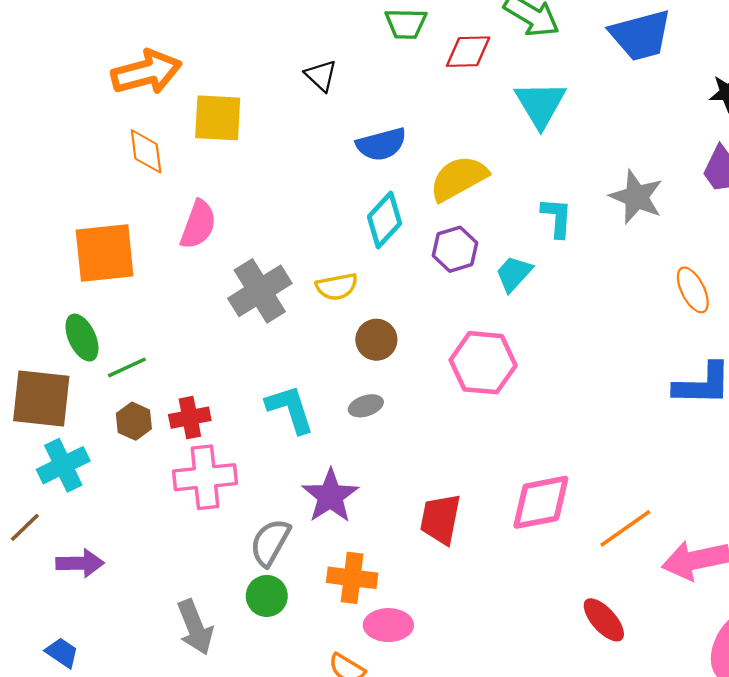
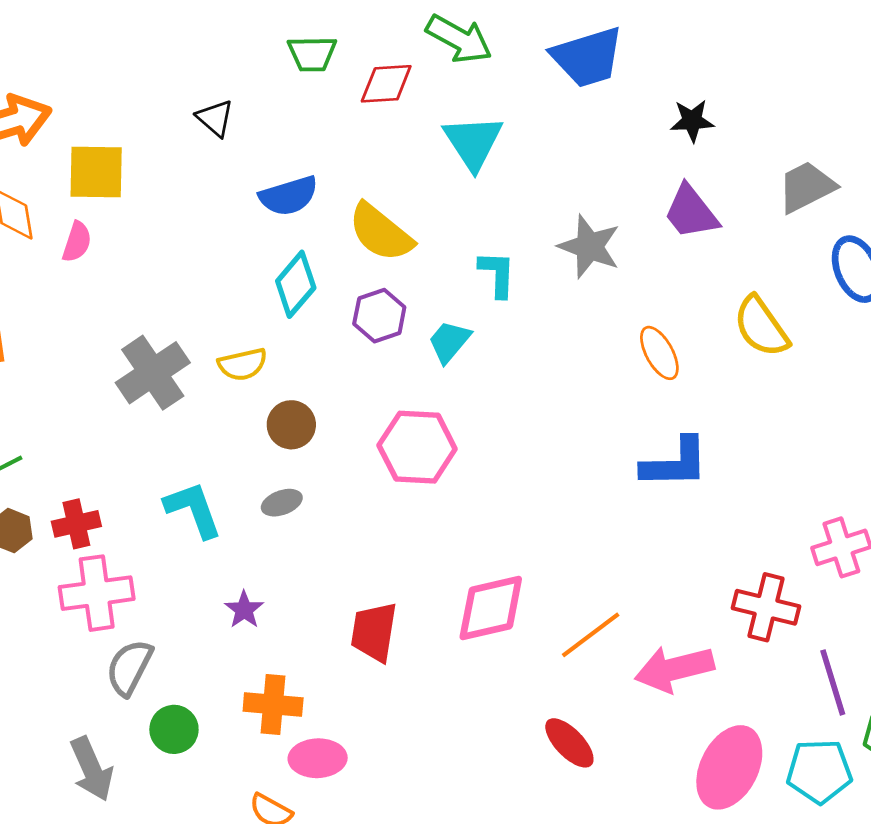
yellow semicircle: (459, 178) -> (381, 232), turned -110
pink semicircle: (198, 225) -> (77, 242), moved, size x0.7
purple star: (330, 496) -> (244, 610), size x0.6
gray semicircle: (270, 542) -> (129, 667), moved

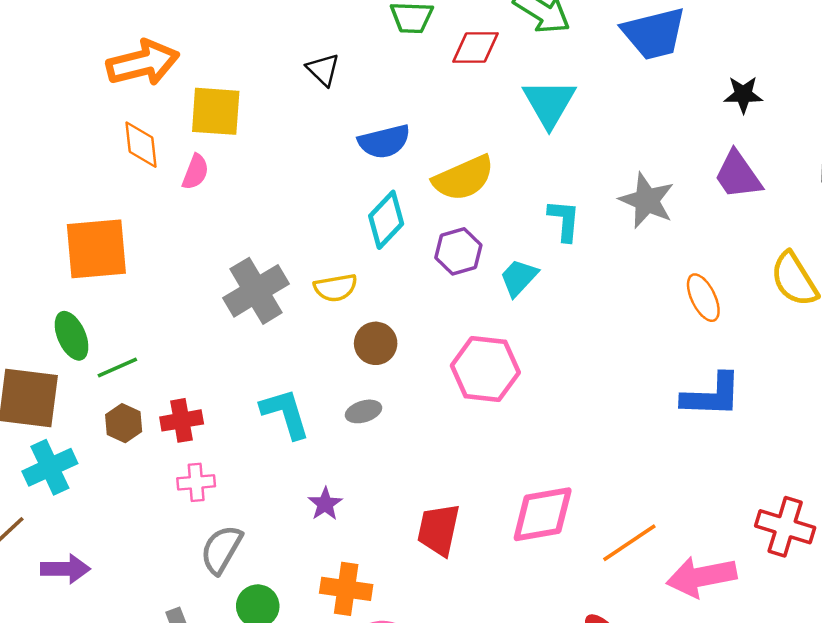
yellow semicircle: (381, 232) -> (463, 178), turned -66
pink cross: (97, 593) -> (196, 482), size x0.6

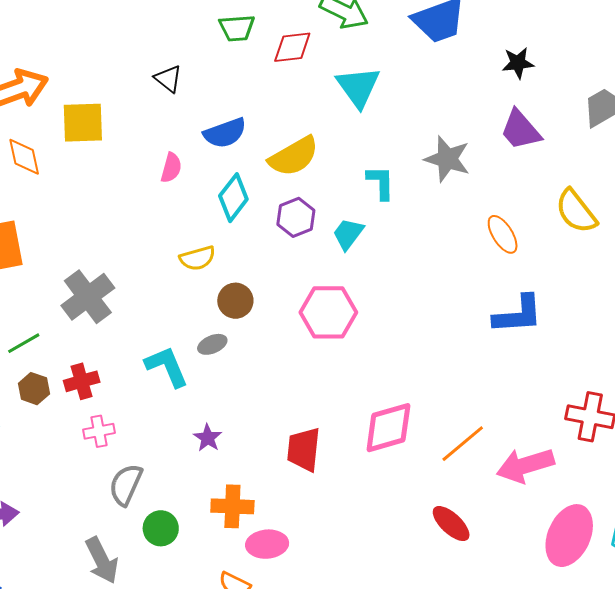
pink semicircle: (195, 172) -> (171, 168), moved
gray cross: (256, 291) -> (88, 297), moved
gray ellipse: (363, 411) -> (212, 344), moved

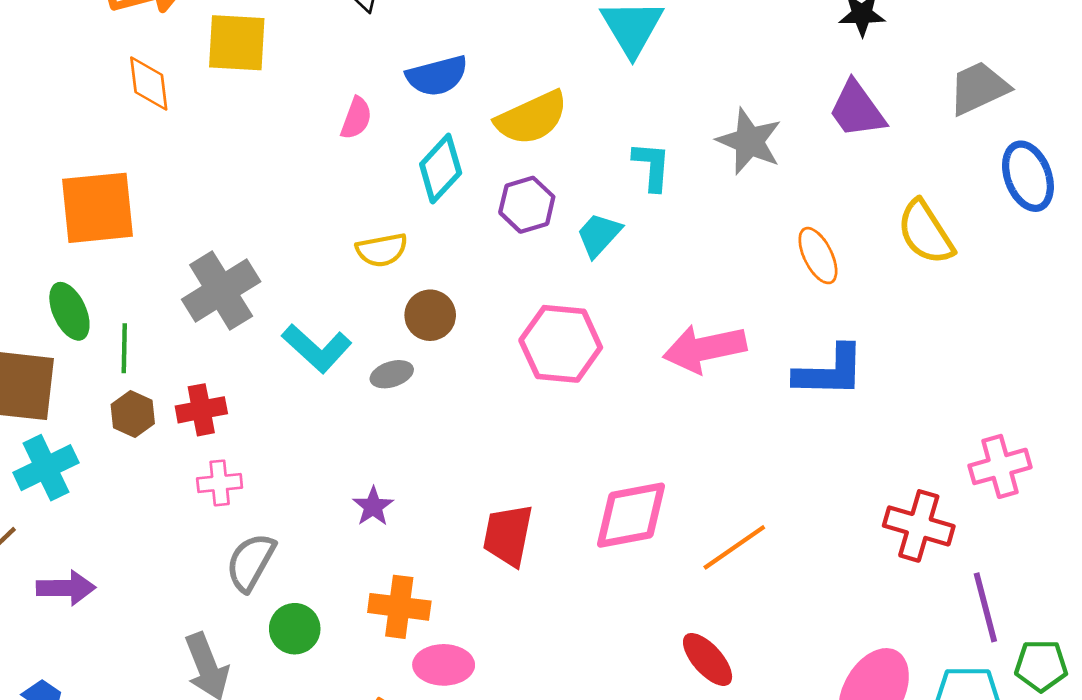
green line: (24, 343) -> (124, 348), turned -64
cyan L-shape: (167, 367) -> (317, 348), moved, turned 150
pink arrow: (525, 465) -> (705, 349), moved

